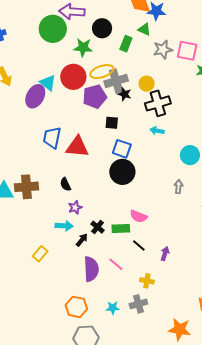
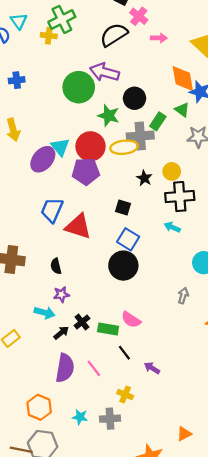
gray cross: (116, 81) -> (140, 136), moved
purple pentagon: (95, 97) -> (86, 171), moved
purple arrow: (165, 254) -> (152, 368), turned -88

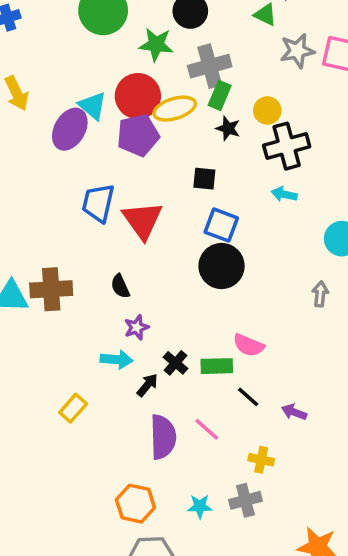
green rectangle: (158, 121) -> (220, 95), moved
yellow ellipse: (124, 147) -> (175, 109), moved
red triangle: (78, 226) -> (142, 220), turned 48

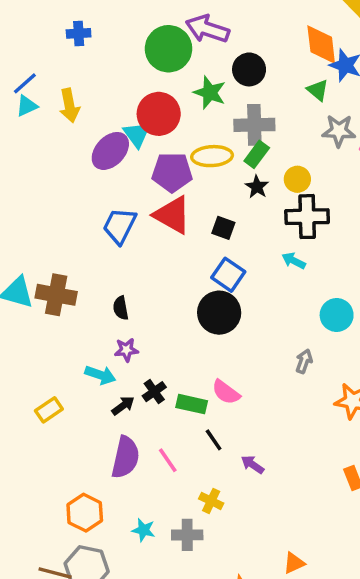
red circle: (138, 96) -> (159, 114), moved
red triangle: (142, 220) -> (172, 215), moved, turned -39

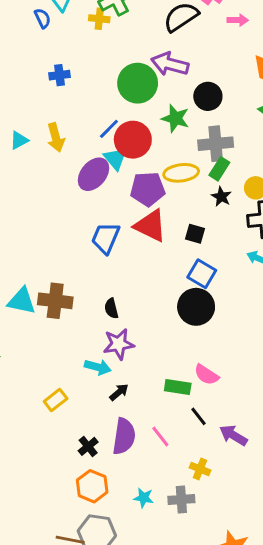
blue line: (25, 83) -> (109, 129), moved
purple star: (126, 350) -> (119, 344), size x1.5
black cross: (154, 392) -> (88, 446), moved
purple arrow: (253, 465) -> (233, 435), size x1.4

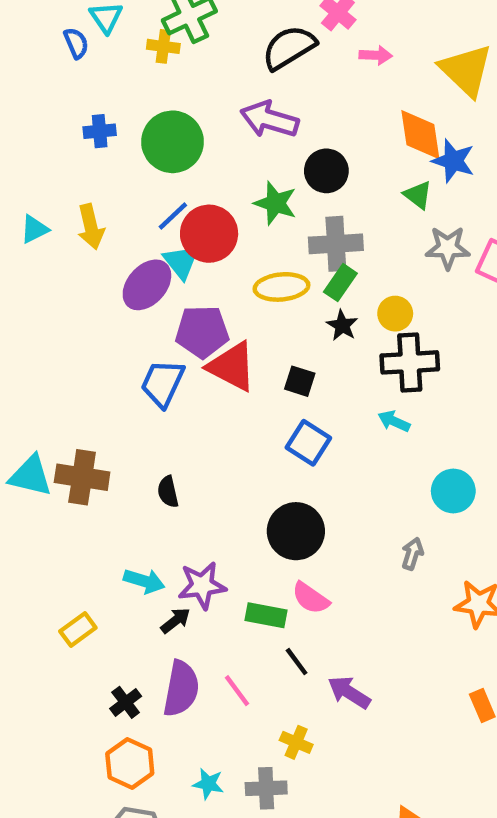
green circle: (138, 83) -> (173, 142), moved
purple pentagon: (148, 189) -> (202, 332), moved
black circle: (196, 307) -> (296, 531), moved
purple star: (119, 344) -> (202, 585), moved

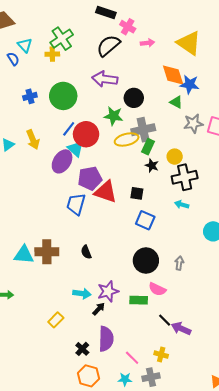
yellow ellipse: (281, 287) -> (127, 140), moved
gray arrow: (412, 554) -> (179, 263), moved
black line: (297, 662) -> (165, 320), moved
pink line: (237, 691) -> (132, 358), moved

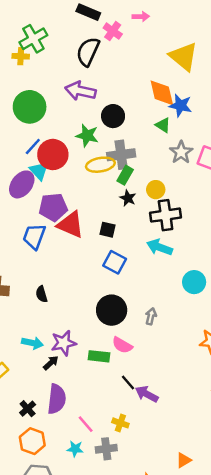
pink arrow: (147, 43) -> (141, 17), moved
black semicircle: (108, 46) -> (88, 52), turned -30
gray star: (193, 123) -> (181, 152), turned -30
cyan arrow: (182, 205) -> (159, 247), size x1.5

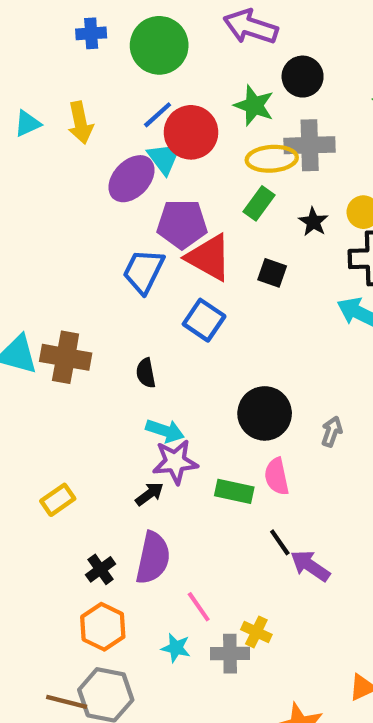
green rectangle: (125, 175) -> (259, 203), moved
blue square: (115, 262) -> (204, 320), moved
cyan arrow: (32, 343) -> (165, 431), moved
pink semicircle: (122, 345) -> (277, 476), turned 42
yellow cross: (120, 423) -> (256, 632), moved

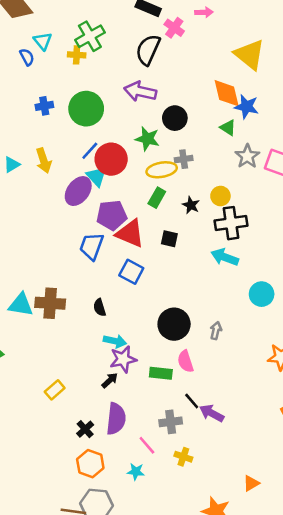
gray cross: (310, 145) -> (184, 159), size x0.6
gray cross: (230, 654) -> (171, 422), moved

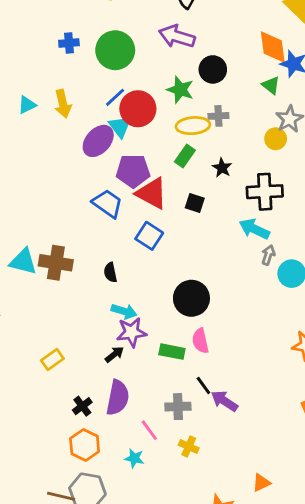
yellow circle: (220, 196) -> (276, 139), moved
blue trapezoid: (92, 246) -> (108, 204), turned 100
gray arrow: (216, 331) -> (268, 255), moved

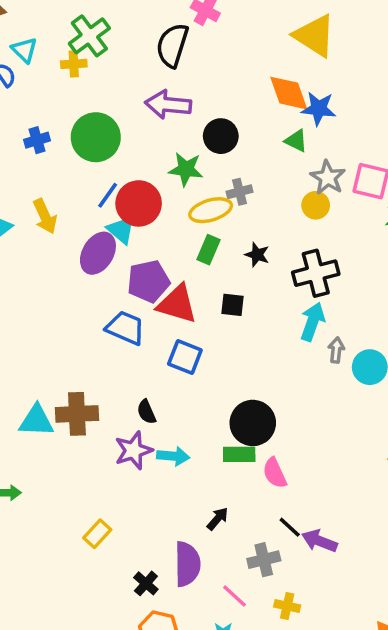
cyan arrow: (254, 229) -> (313, 322), turned 96
purple star: (131, 332) -> (133, 450), moved
green rectangle: (172, 352) -> (239, 454), moved
black arrow: (114, 354) -> (218, 519), moved

